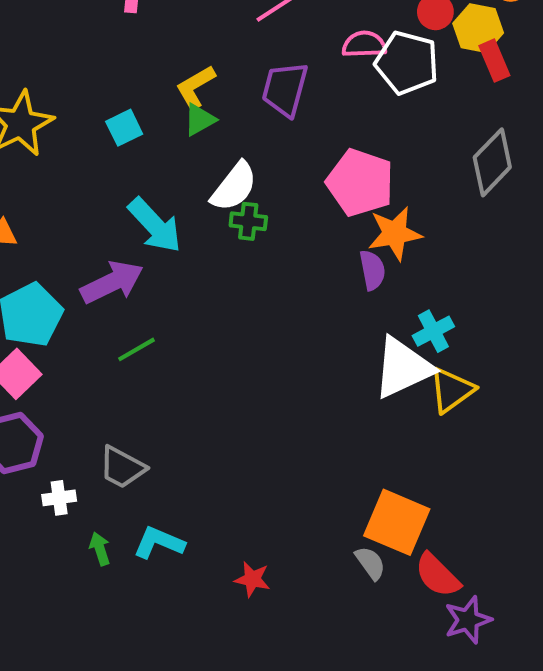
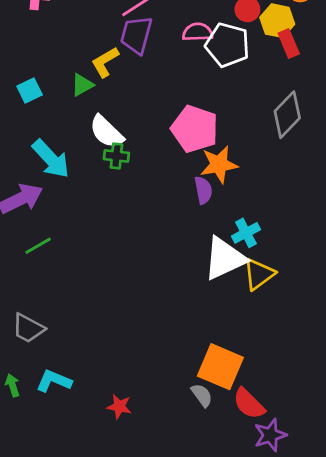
yellow L-shape: (195, 87) -> (105, 62), moved
purple trapezoid: (285, 89) -> (136, 35), moved
white semicircle: (234, 187) -> (106, 132), turned 96

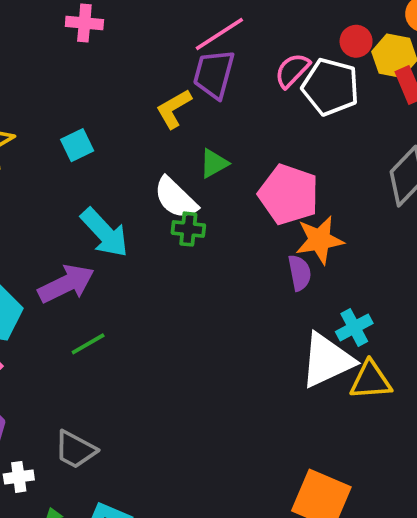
pink semicircle: (198, 32) -> (292, 70), turned -44
green triangle: (82, 85) -> (214, 163), moved
yellow triangle: (259, 274) -> (371, 380), turned 32

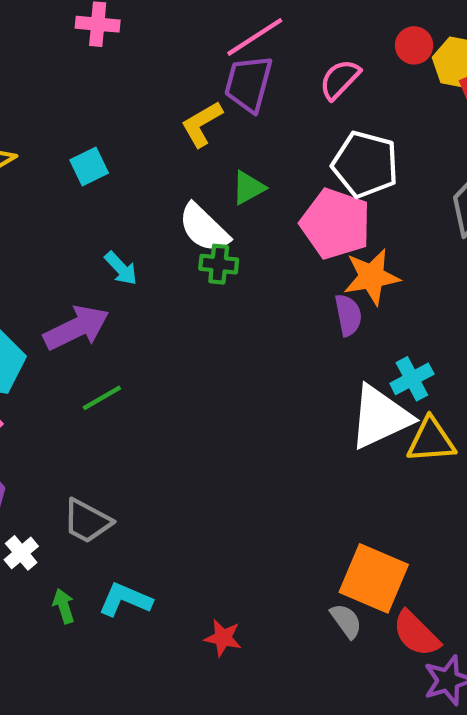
white pentagon: (331, 87) -> (365, 164), moved
cyan arrow: (104, 233) -> (121, 268), size x0.6
white cross: (19, 477) -> (21, 553), turned -32

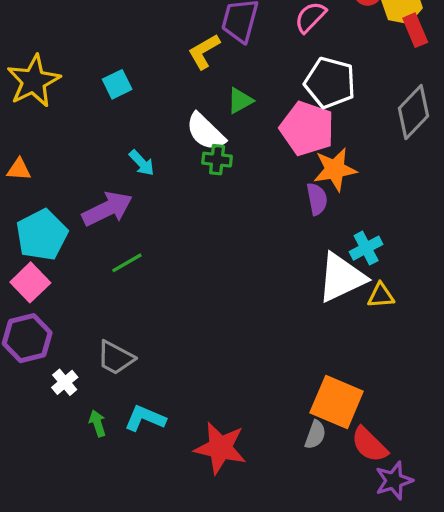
yellow triangle: (431, 440) -> (381, 296), size x0.7
gray semicircle: (346, 621) -> (315, 435), turned 56
red star: (223, 638) -> (220, 448), size x1.8

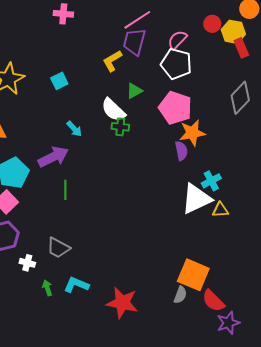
white pentagon: (330, 83) -> (176, 64), moved
green line: (127, 263) -> (65, 190), turned -60
white cross: (65, 382) -> (27, 263), turned -35

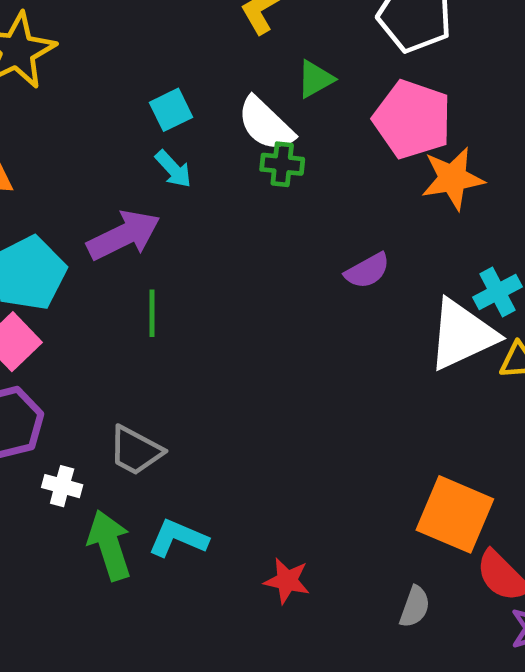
cyan square: (59, 81) -> (171, 110), moved
purple semicircle: (181, 151) -> (367, 271), moved, turned 72
green arrow: (47, 288) -> (109, 545), size x1.8
gray semicircle: (180, 295) -> (415, 607), moved
red star: (122, 303) -> (287, 581), size x0.6

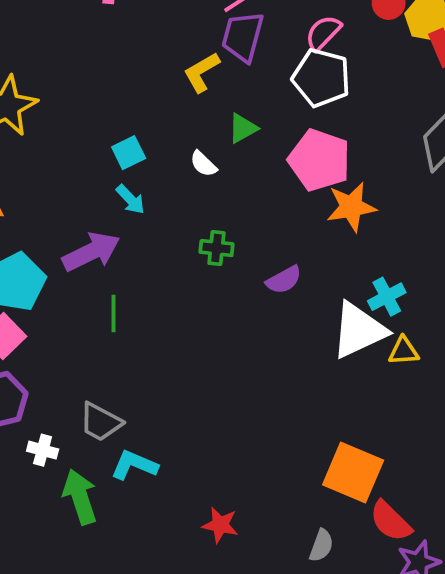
white semicircle: (266, 124) -> (203, 164), size x0.6
green cross: (282, 164) -> (217, 248), moved
cyan L-shape: (178, 538) -> (134, 465), moved

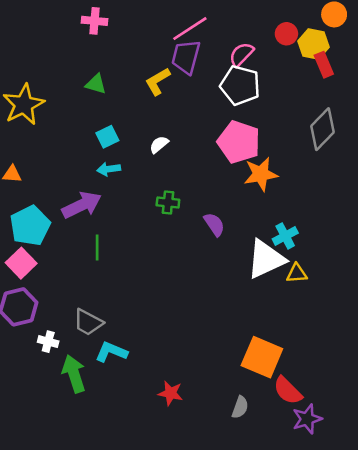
green triangle: (243, 128) -> (96, 84), moved, turned 45
white semicircle: (203, 164) -> (159, 145), turned 96
cyan arrow: (130, 199) -> (109, 169), turned 125
purple semicircle: (284, 280) -> (214, 224), turned -95

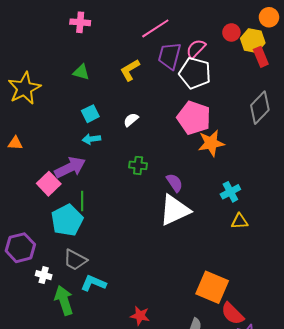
purple trapezoid: (186, 57) -> (170, 56), moved
cyan pentagon: (30, 226) -> (67, 220), moved
white triangle: (266, 259) -> (175, 210), moved
pink square: (21, 263) -> (49, 184), moved

